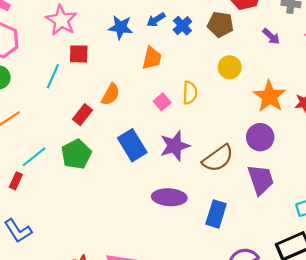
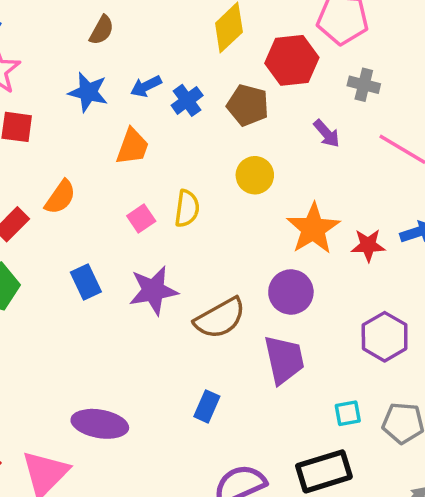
blue rectangle: (132, 145) -> (86, 282), size x0.7
purple ellipse: (169, 197) -> (100, 424), moved
blue rectangle: (216, 214) -> (207, 406), size x0.7

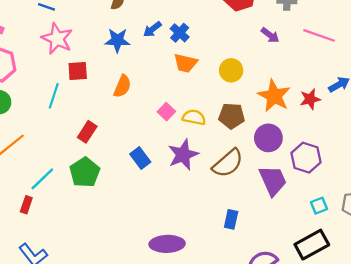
brown pentagon: (248, 105) -> (232, 116), moved
orange trapezoid: (132, 147) -> (185, 63), moved, turned 95
orange semicircle: (60, 197) -> (122, 86), moved
yellow semicircle: (187, 209) -> (194, 117), moved, turned -75
purple hexagon: (385, 337) -> (306, 158), moved

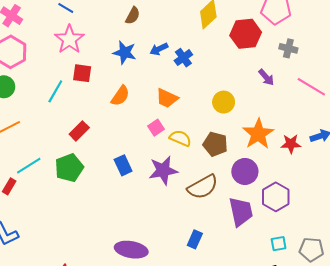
orange trapezoid: (185, 63) -> (167, 98), moved

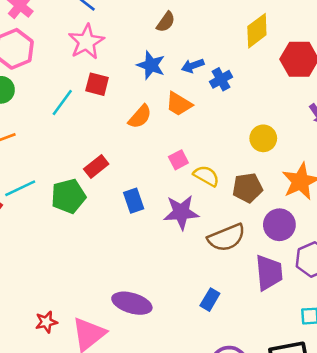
orange trapezoid: (167, 98) -> (179, 104), moved
red rectangle: (79, 131) -> (96, 166), moved
brown pentagon: (215, 144) -> (247, 188), turned -30

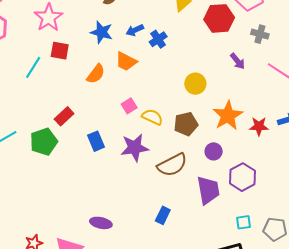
purple circle: (279, 225) -> (214, 151), size x0.7
purple ellipse: (132, 303) -> (101, 223), size x0.7

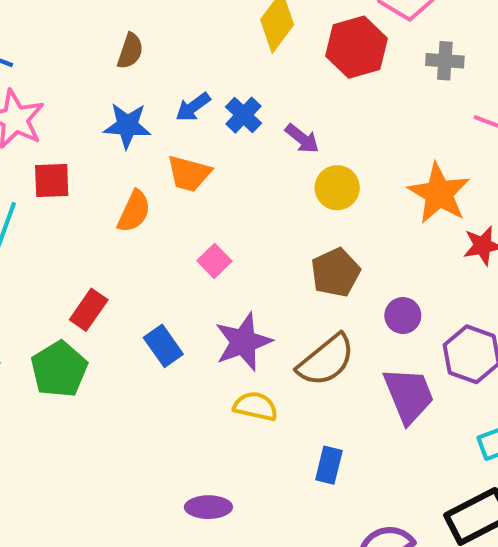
purple arrow: (237, 61) -> (302, 139), moved
orange star: (228, 116) -> (439, 193), moved
yellow semicircle: (152, 117) -> (256, 406), moved

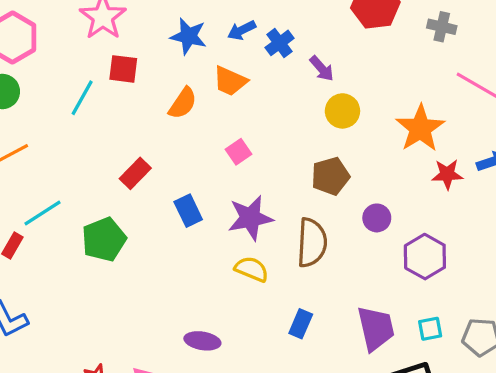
brown semicircle: (326, 360) -> (312, 243), turned -57
green pentagon: (59, 369) -> (104, 239), moved
purple trapezoid: (409, 395) -> (376, 328), moved

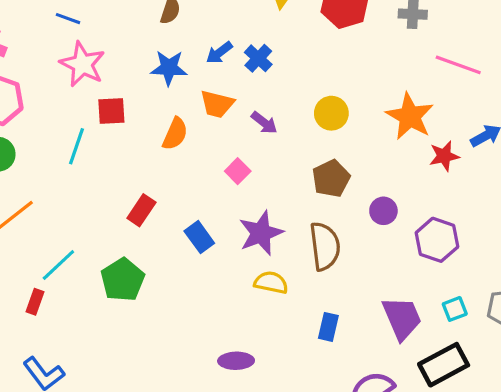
purple arrow: (322, 69) -> (264, 123), moved

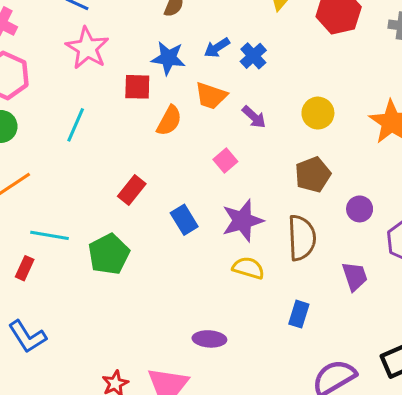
red square: (111, 111) -> (137, 87), moved
cyan line: (58, 265) -> (49, 235), turned 48
purple trapezoid: (402, 318) -> (355, 276), moved, size x0.7

